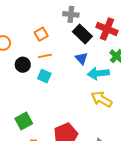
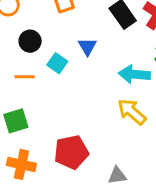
orange line: (45, 56) -> (25, 77), moved
blue triangle: (81, 58) -> (87, 47), moved

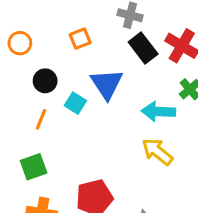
blue triangle: (87, 47) -> (107, 84), size x1.6
orange line: (25, 77) -> (41, 119), turned -66

